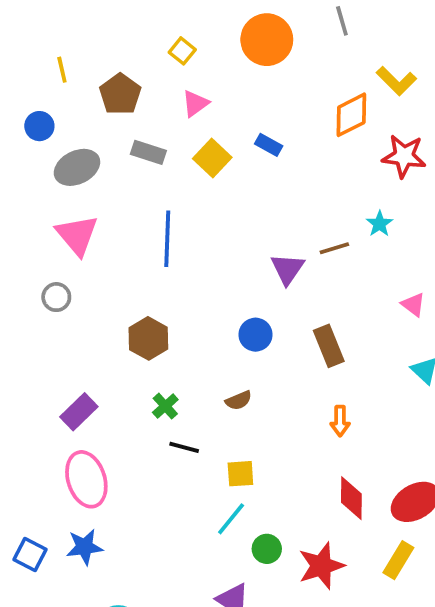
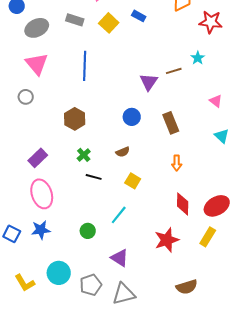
yellow square: (240, 474) -> (133, 181), moved, turned 35
green circle: (267, 549) -> (88, 231), moved

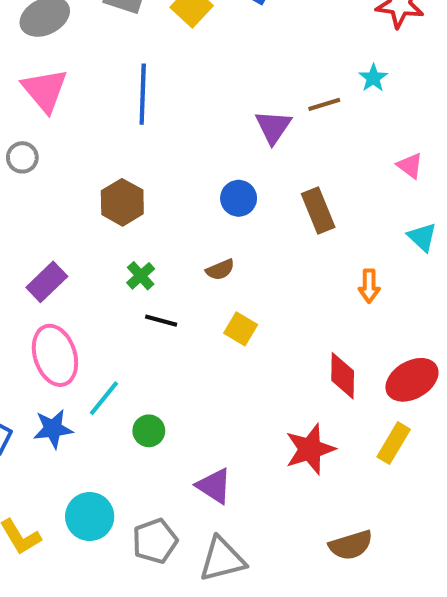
orange arrow: (177, 163) -> (369, 286), moved
cyan line: (119, 215) -> (104, 398), moved

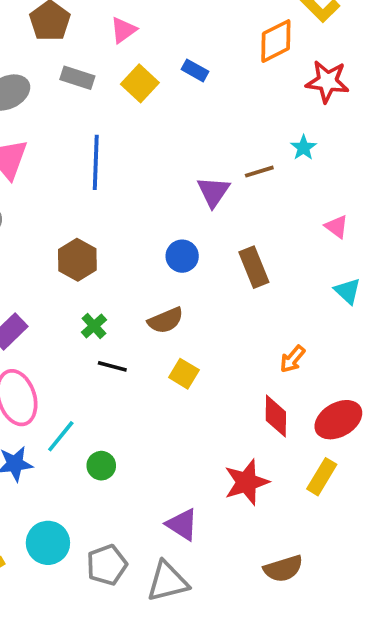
brown semicircle: (220, 270) -> (166, 320), size x1.4
orange arrow: (369, 286) -> (292, 359), moved, turned 40
purple triangle: (214, 486) -> (182, 524), moved

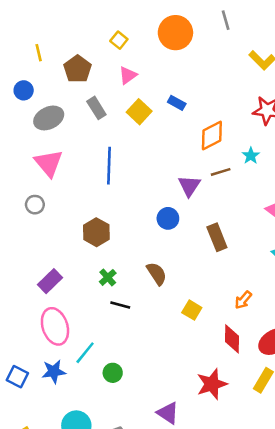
orange diamond: (276, 41) -> (212, 136), moved
gray rectangle: (77, 78) -> (96, 108), turned 40
blue circle: (182, 256) -> (168, 218), moved
brown semicircle: (166, 320) -> (157, 274), turned -100
yellow square: (184, 374) -> (192, 310), moved

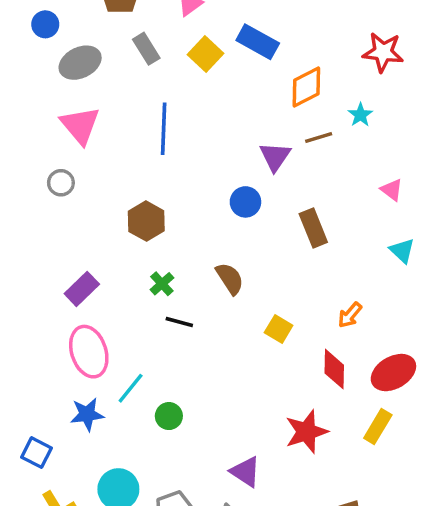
blue rectangle: (177, 103) -> (258, 42), size x1.6
blue square: (17, 377) -> (37, 453), moved

